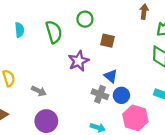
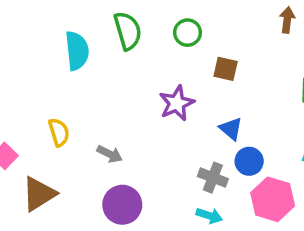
cyan semicircle: (19, 30) -> (77, 51), size x1.5
green semicircle: (54, 32) -> (128, 31), moved
gray cross: (100, 94) -> (213, 178), moved

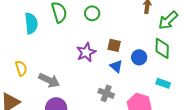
brown square: (226, 69) -> (114, 45), moved
gray arrow: (110, 154) -> (49, 80), size x1.5
blue circle: (249, 161) -> (139, 57), moved

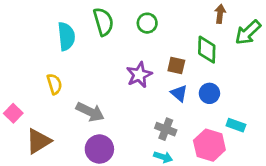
green diamond: (162, 48) -> (207, 50), moved
blue circle: (139, 57) -> (209, 93), moved
yellow semicircle: (21, 68) -> (54, 84), moved
cyan rectangle: (163, 83) -> (236, 125), moved

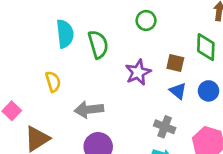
green semicircle: (103, 22) -> (98, 44), moved
gray arrow: (90, 112) -> (89, 110), turned 148

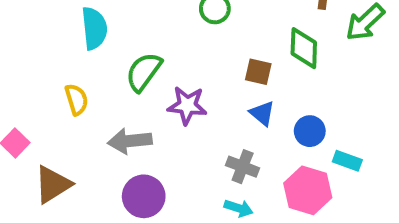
green semicircle: (98, 44) -> (144, 72), moved, turned -128
purple star: (138, 72) -> (187, 105), moved, turned 30
blue circle: (208, 91) -> (310, 131), moved

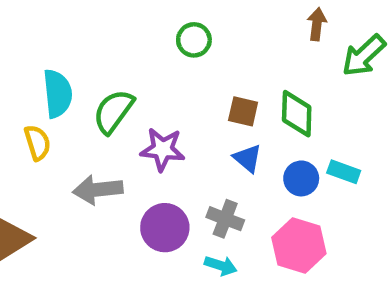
cyan semicircle: (94, 28) -> (58, 94), moved
green diamond: (304, 48) -> (297, 114), moved
cyan rectangle: (347, 161) -> (344, 172), moved
purple circle: (144, 196) -> (165, 228), moved

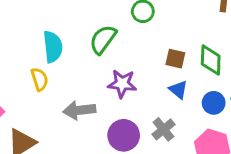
green semicircle: (113, 111) -> (103, 39), moved
gray cross: (225, 219) -> (163, 129), turned 30

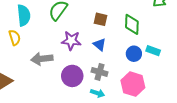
brown square: (175, 59) -> (101, 19), moved
blue triangle: (178, 90) -> (100, 45), moved
gray cross: (163, 129) -> (100, 72), turned -35

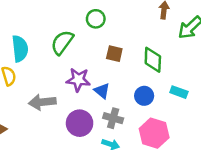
blue triangle: (100, 45) -> (102, 91), moved
blue circle: (134, 54) -> (144, 96), moved

